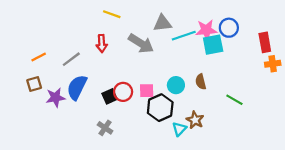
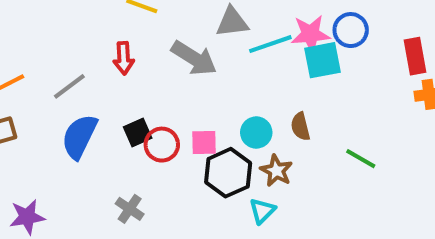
black square: (110, 96) -> (138, 133), moved
purple star: (56, 97) -> (27, 217), moved
brown star: (195, 120) -> (276, 171), moved

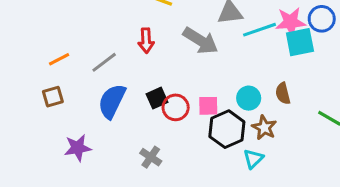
purple star: (27, 217) -> (78, 148), moved

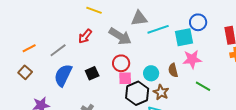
pink star: (291, 22) -> (192, 59), moved
red arrow: (146, 41) -> (85, 36), turned 42
brown square: (53, 97) -> (25, 72), turned -32
red circle: (176, 107) -> (121, 63), moved

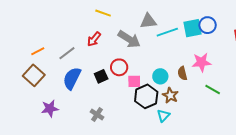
cyan square: (184, 37) -> (192, 28), moved
red circle: (121, 63) -> (119, 67), moved
brown square: (25, 72) -> (34, 75), size x1.5

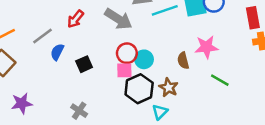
red circle: (119, 67) -> (127, 53), moved
cyan circle: (160, 76) -> (144, 59), moved
blue semicircle: (72, 78) -> (57, 52), moved, size x0.6

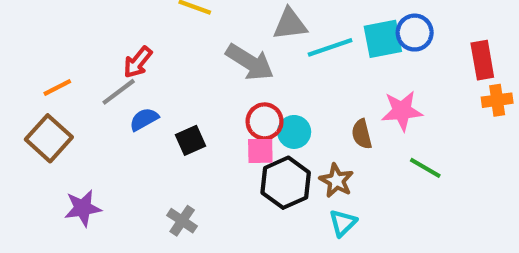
red arrow: (76, 19) -> (138, 62), moved
blue semicircle: (57, 52) -> (144, 119), turned 35
cyan triangle: (160, 112) -> (343, 223), moved

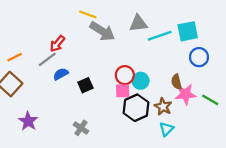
blue circle: (415, 33) -> (199, 57), moved
gray arrow: (250, 62) -> (102, 31), moved
pink star: (402, 111) -> (185, 94), moved
purple star: (83, 208) -> (28, 121), turned -30

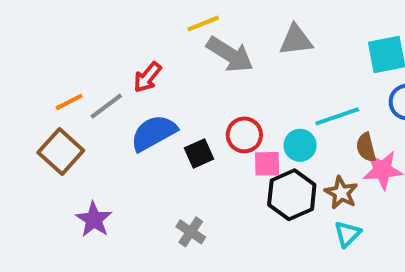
yellow line: (88, 14) -> (203, 24), turned -42
cyan line: (160, 36) -> (337, 116), moved
gray line: (47, 59) -> (106, 106), moved
blue semicircle: (61, 74) -> (154, 133), size x1.6
red circle: (125, 75) -> (244, 135), moved

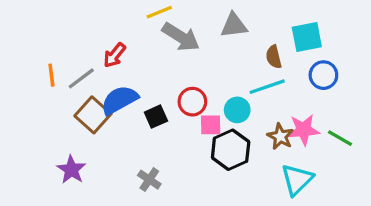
orange line: (69, 102) -> (51, 75), turned -70
brown semicircle: (366, 147) -> (274, 57), moved
brown square: (61, 151) -> (93, 115), moved
brown star: (341, 193) -> (280, 136), moved
cyan triangle: (347, 234) -> (297, 180), moved, size x1.5

